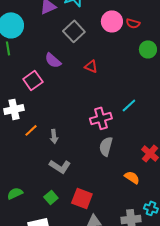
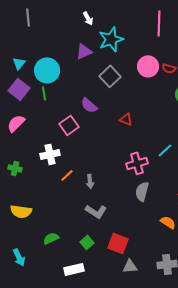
red triangle: (91, 66) -> (126, 119), moved

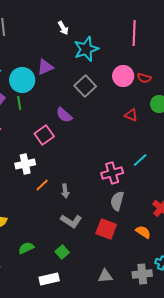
purple triangle: (84, 51) -> (45, 67), moved
red triangle: (126, 119) -> (131, 115), moved
red square: (118, 243) -> (106, 229), moved

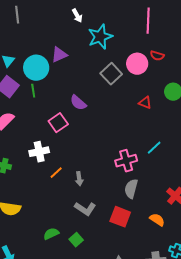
red semicircle: (144, 78) -> (157, 56), moved
gray square: (85, 86) -> (111, 74), moved
green semicircle: (26, 248) -> (51, 234), moved

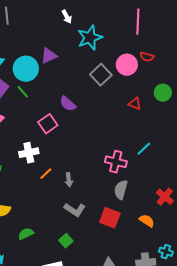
green line: (33, 91) -> (23, 92), turned -32
pink cross: (126, 161) -> (116, 162), turned 30
green semicircle: (51, 234) -> (26, 234), moved

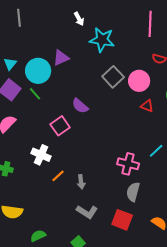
cyan star: (90, 38) -> (102, 40), turned 30
pink circle: (127, 65) -> (139, 81), moved
white cross: (29, 153) -> (41, 155), turned 36

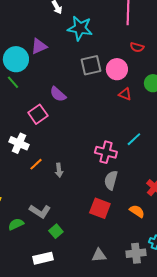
gray square: (113, 77) -> (91, 65), turned 30
gray L-shape: (87, 212) -> (40, 211), moved

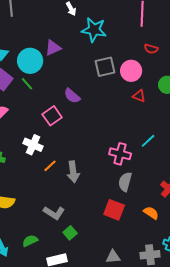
gray arrow: (59, 170) -> (73, 172), size x1.5
green semicircle: (16, 224) -> (30, 241), moved

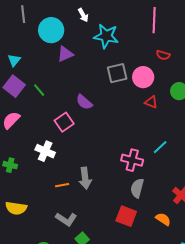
cyan circle: (30, 61) -> (51, 30), moved
orange line: (50, 166) -> (62, 185), moved, turned 32

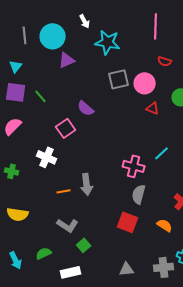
gray line: (23, 14) -> (25, 35), moved
purple square: (14, 86) -> (16, 92), turned -30

